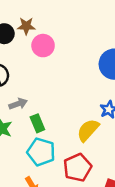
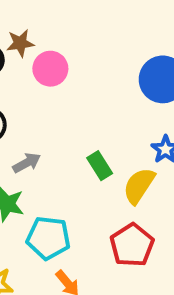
green rectangle: (37, 123) -> (100, 166), moved
cyan pentagon: (41, 152) -> (48, 238), moved

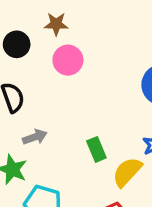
brown star: (20, 43) -> (56, 24), moved

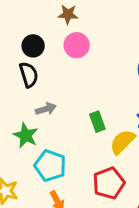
black circle: (17, 44) -> (33, 46), moved

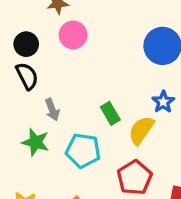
gray arrow: (46, 109) -> (52, 110), turned 96
cyan pentagon: (50, 166) -> (83, 151), moved

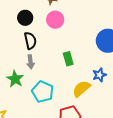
black semicircle: (27, 76) -> (30, 41), moved
green rectangle: (110, 113) -> (68, 59), moved

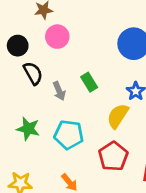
gray arrow: (30, 62) -> (59, 91), moved

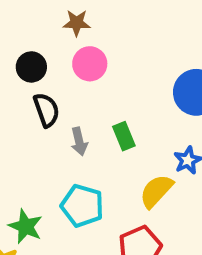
green star: (28, 129) -> (26, 226), moved

